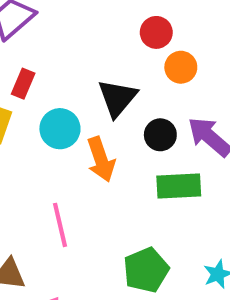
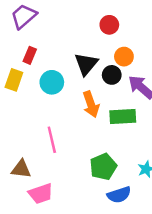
orange circle: (181, 67) -> (124, 57), moved
black circle: (160, 135) -> (112, 75), moved
orange arrow: (101, 159) -> (91, 104), moved

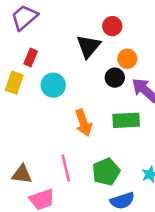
black triangle: (86, 64) -> (88, 46), moved
orange arrow: (91, 104) -> (83, 123), moved
pink line: (52, 140) -> (66, 168), moved

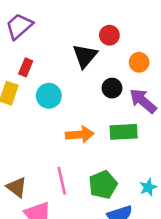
orange circle: (127, 59) -> (139, 62), moved
orange arrow: (83, 123) -> (80, 134), turned -76
brown triangle: (22, 174) -> (17, 187), turned 30

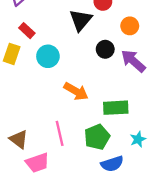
red rectangle: (26, 67) -> (27, 31), turned -70
green rectangle: (124, 132) -> (116, 108), moved
orange arrow: (80, 134) -> (76, 91), turned 35

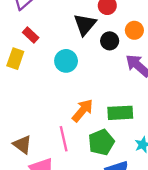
black circle: (105, 49) -> (110, 41), moved
cyan circle: (48, 56) -> (66, 61), moved
orange arrow: (76, 91) -> (83, 110), moved, turned -80

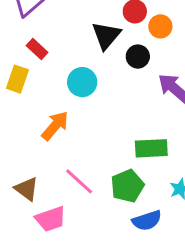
orange circle: (134, 30) -> (160, 26), moved
orange arrow: (83, 110) -> (55, 126), moved
pink line: (64, 139) -> (79, 181), turned -35

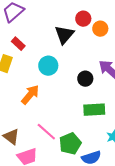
black circle: (138, 57) -> (85, 79), moved
green pentagon: (127, 186) -> (70, 144), moved

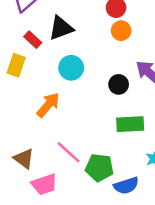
orange circle: (100, 29) -> (121, 31), moved
black triangle: (64, 35) -> (61, 28), moved, turned 30
green pentagon: (70, 144) -> (99, 168), turned 30

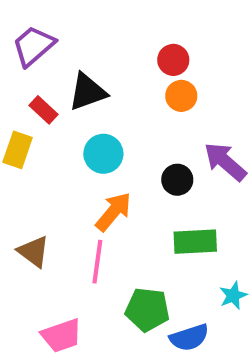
orange arrow: (48, 105) -> (113, 212), moved
pink line: (69, 152) -> (97, 262), moved, turned 56
brown triangle: (24, 159) -> (34, 252), moved

